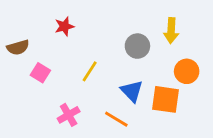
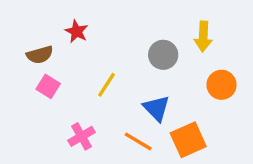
red star: (64, 26) -> (76, 31), turned -30
brown semicircle: (18, 47) -> (40, 55), moved
orange square: (166, 99) -> (188, 140), moved, turned -32

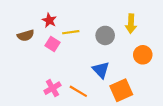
yellow line: (106, 85) -> (71, 32), moved, turned 49
pink square: (48, 86) -> (52, 44), moved
orange line: (138, 141) -> (78, 91), moved

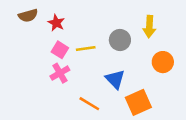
yellow line: (71, 32) -> (86, 49), moved
brown semicircle: (26, 35) -> (28, 15), moved
pink cross: (52, 88) -> (60, 73), moved

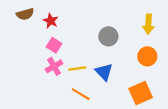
yellow arrow: (149, 27) -> (148, 24), moved
yellow line: (86, 49) -> (77, 69), moved
orange square: (138, 102) -> (141, 93), moved

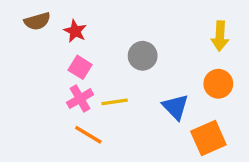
gray circle: (108, 36) -> (143, 56), moved
blue triangle: (104, 72) -> (176, 107), moved
orange line: (81, 94) -> (88, 135), moved

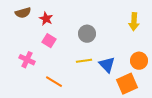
orange circle: (218, 84) -> (139, 61), moved
pink cross: (80, 99) -> (27, 60), moved, turned -35
yellow line: (115, 102) -> (84, 61), moved

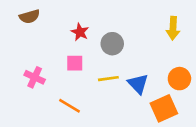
red star: (46, 19) -> (80, 32), moved
pink square: (49, 41) -> (75, 63), moved, turned -32

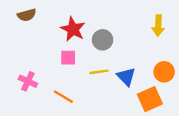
red star: (80, 32) -> (73, 29), size x1.5
pink cross: (35, 77) -> (28, 81), moved

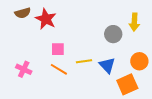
red star: (73, 29) -> (46, 19), moved
gray circle: (103, 40) -> (113, 34), moved
orange line: (63, 97) -> (59, 69), moved

